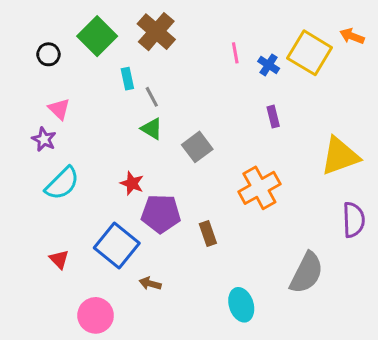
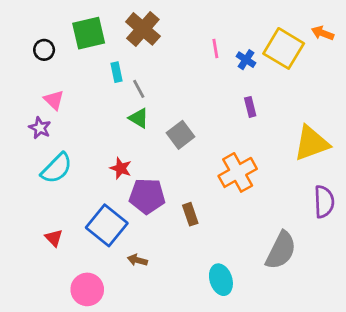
green square: (97, 36) -> (89, 33), turned 32

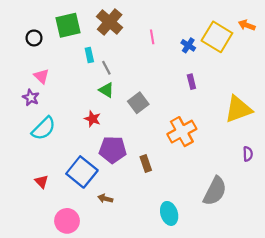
pink line: (215, 48) -> (152, 37), moved
red star: (121, 168) -> (93, 119), moved
purple semicircle: (324, 202) -> (248, 154), size x0.6

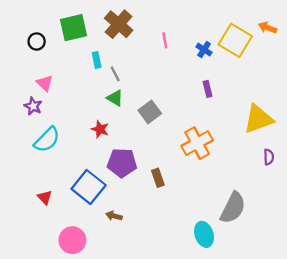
purple semicircle: (248, 154) -> (269, 157), moved
cyan ellipse: (169, 213) -> (204, 234), moved

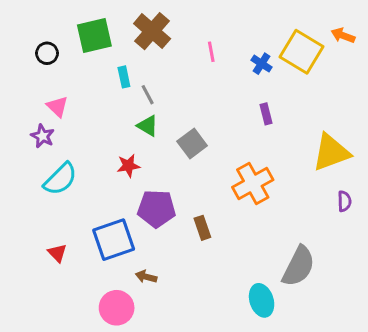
red star: (100, 129) -> (128, 166), turned -30
blue square: (89, 187) -> (114, 240), turned 32
pink circle: (72, 240) -> (117, 308), moved

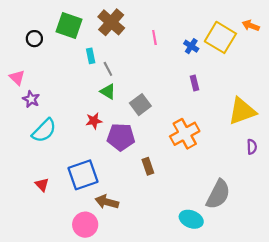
green square: (94, 35) -> (69, 26), turned 32
pink triangle: (57, 107) -> (17, 78), moved
purple pentagon: (157, 209) -> (121, 137), moved
brown arrow: (146, 277) -> (107, 202), size x1.5
cyan ellipse: (262, 300) -> (191, 219), turned -50

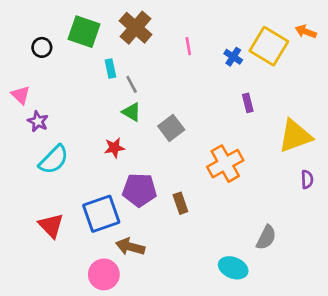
purple rectangle: (194, 83) -> (248, 103), moved
purple pentagon: (121, 137) -> (139, 190), moved
red triangle: (42, 185) -> (51, 226), size x1.5
gray semicircle: (218, 194) -> (266, 237), size x0.7

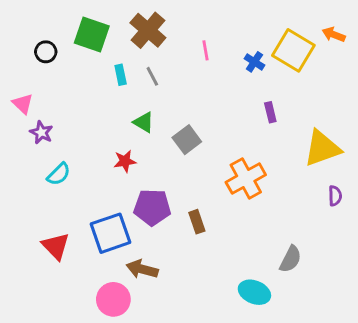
gray line: (132, 84) -> (152, 76), moved
cyan semicircle: (54, 160) -> (59, 174), size x0.7

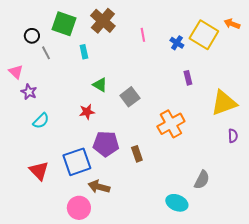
gray line: (152, 76) -> (46, 53), moved

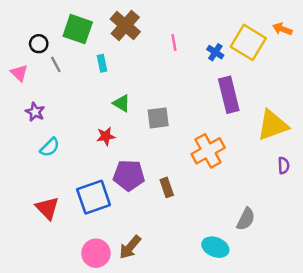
pink triangle: (16, 72) -> (19, 73), moved
purple rectangle: (188, 78) -> (229, 95), size x2.0
gray square: (130, 97) -> (158, 118), turned 30
brown arrow: (99, 187) -> (130, 247), moved, turned -65

